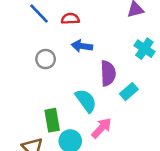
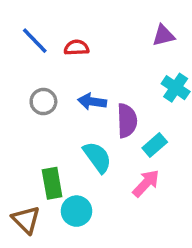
blue arrow: (82, 46) -> (92, 102), moved
pink arrow: (102, 128) -> (146, 183), moved

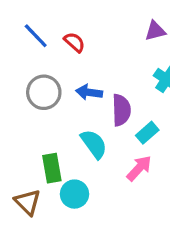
red semicircle: (76, 48) -> (74, 42), turned 45
gray circle: (43, 102) -> (44, 92), size x1.4

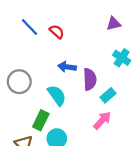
gray circle: (44, 92) -> (19, 82), moved
cyan semicircle: (94, 144) -> (57, 95), moved
green rectangle: (52, 168) -> (41, 120), turned 36

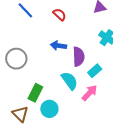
red semicircle: (57, 32) -> (59, 14), moved
cyan semicircle: (57, 95) -> (70, 81), moved

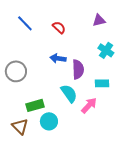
cyan rectangle: (95, 71) -> (102, 83), moved, turned 40
green rectangle: (35, 93) -> (35, 105), turned 48

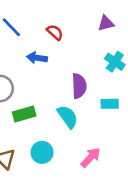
blue arrow: (58, 58) -> (37, 58), moved
green rectangle: (35, 105) -> (24, 114), moved
pink arrow: (89, 105) -> (91, 157), moved

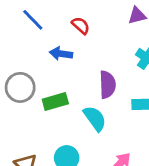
green rectangle: (24, 114) -> (55, 102), moved

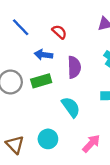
purple semicircle: (107, 85) -> (74, 67), moved
green rectangle: (55, 102) -> (41, 81), moved

